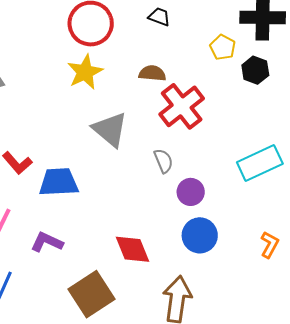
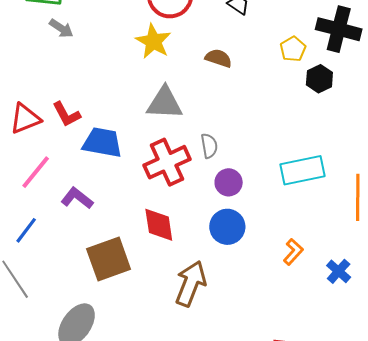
yellow star: (85, 72) -> (153, 41), turned -30
red cross: (182, 106) -> (167, 162), moved
gray triangle: (110, 129) -> (165, 103), turned -51

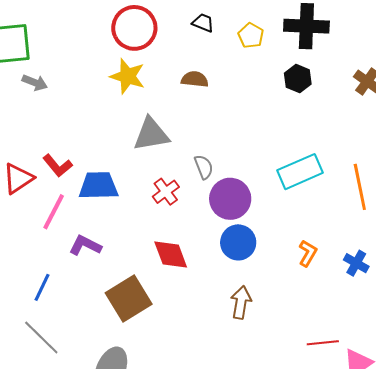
yellow pentagon: (293, 49) -> (251, 36), moved
red cross: (167, 162) -> (166, 192), size x0.6
pink line: (36, 172) -> (54, 212), moved
purple circle: (229, 182) -> (230, 199), size x1.5
brown arrow: (191, 284) -> (241, 302), moved, size x0.7

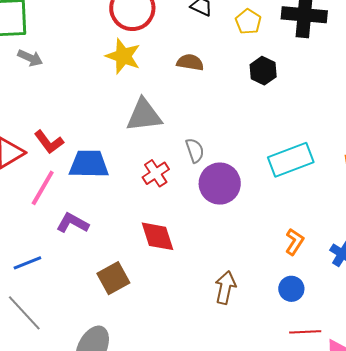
black hexagon: (298, 79) -> (263, 71), moved
blue circle: (238, 242) -> (291, 289), moved, size x0.7
blue line: (42, 287) -> (27, 263), turned 40
brown square: (129, 298) -> (113, 278), size x0.7

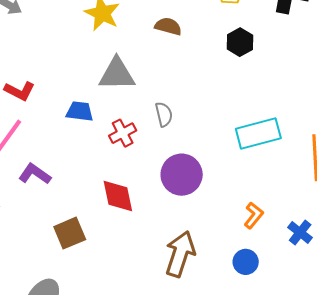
red L-shape: (49, 142) -> (20, 91), turned -32
blue trapezoid: (89, 164) -> (80, 111), moved, size x0.7
purple circle: (220, 184) -> (182, 175), moved
brown arrow: (225, 288) -> (180, 254), size x1.4

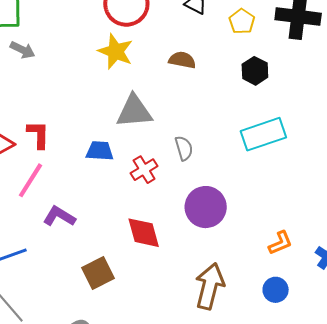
red L-shape: (20, 91) -> (38, 135), turned -112
cyan rectangle: (258, 134) -> (263, 134), moved
orange L-shape: (254, 215) -> (280, 243), turned 32

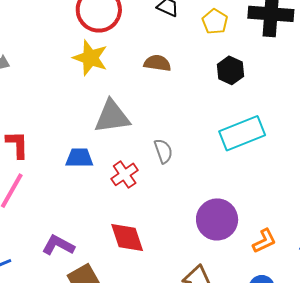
purple circle: (206, 207) -> (217, 219), moved
purple L-shape: (59, 216) -> (58, 245), moved

